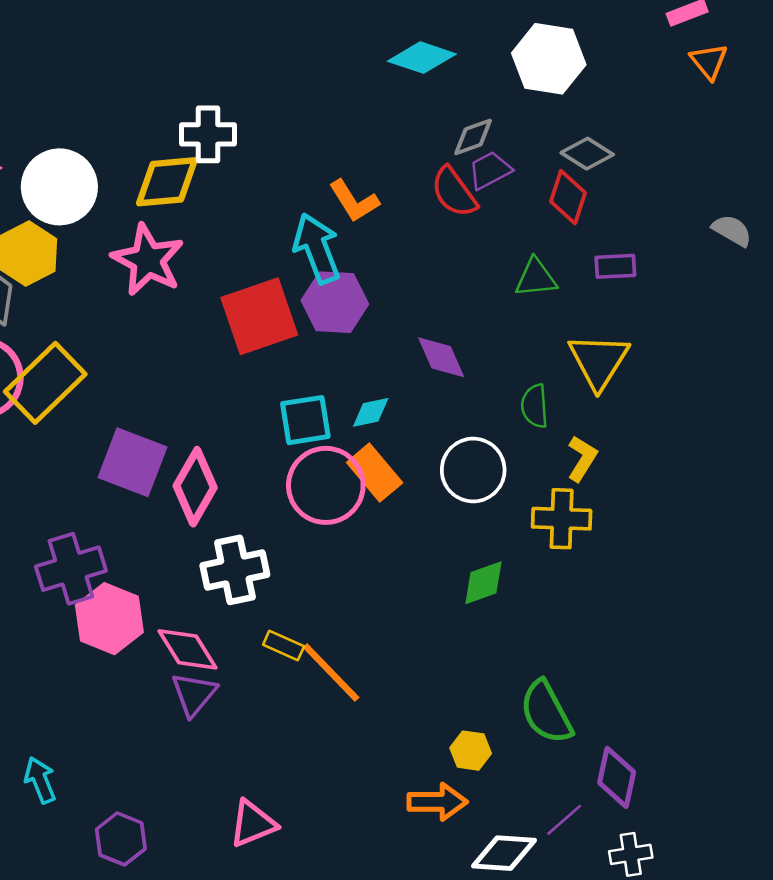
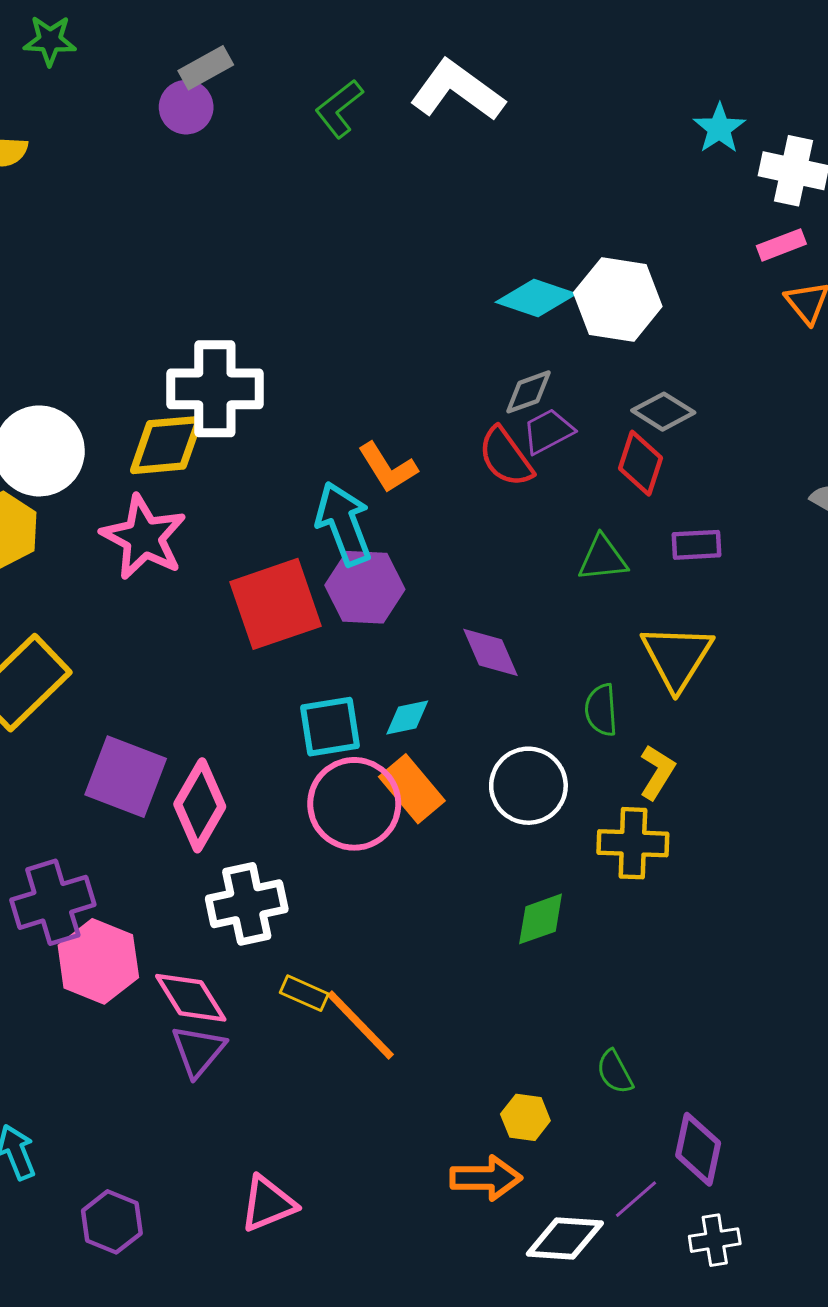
cyan diamond: (422, 58) -> (536, 298), moved
white cross: (208, 134) -> (215, 389), size x1.4
green semicircle: (546, 712) -> (615, 1072), size x0.6

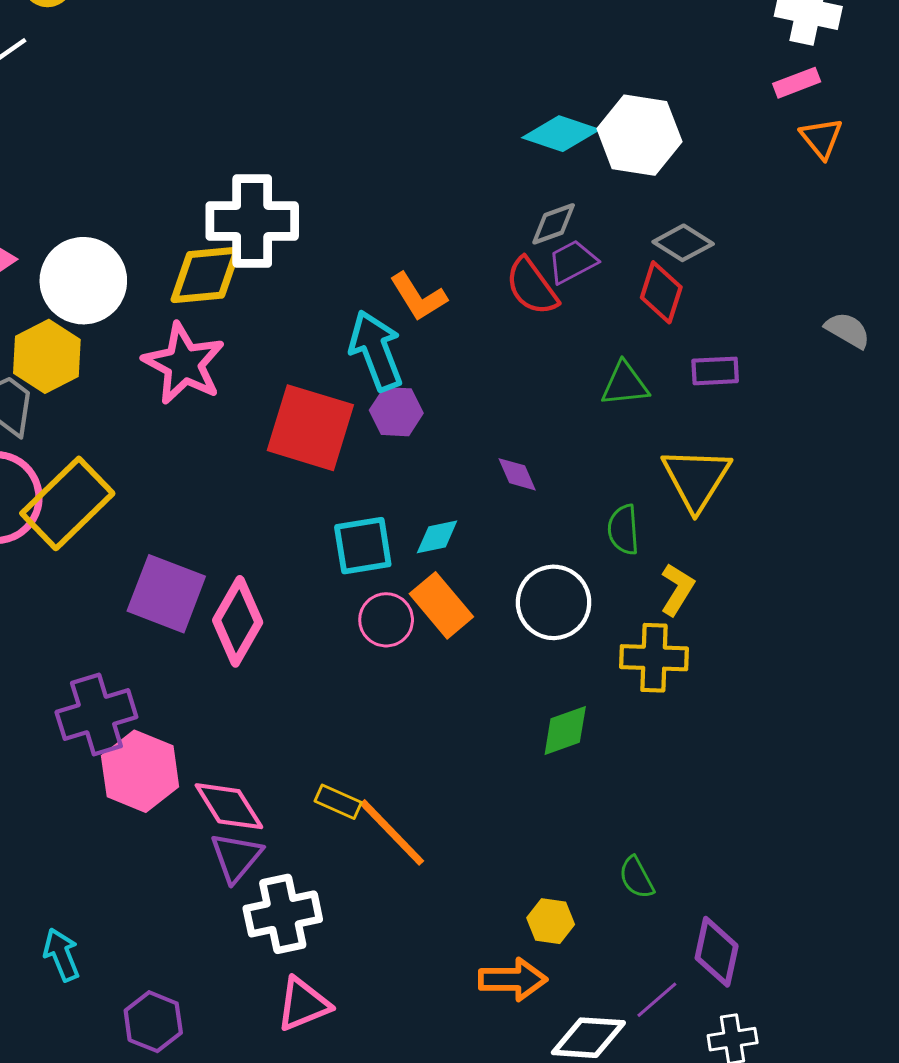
purple hexagon: (365, 587) -> (396, 412), size x0.7
red square: (275, 604) -> (310, 428), turned 36
purple diamond: (491, 652) -> (517, 474), size x0.7
pink circle: (354, 804) -> (386, 620), size x0.6
white cross: (247, 904) -> (283, 914), moved

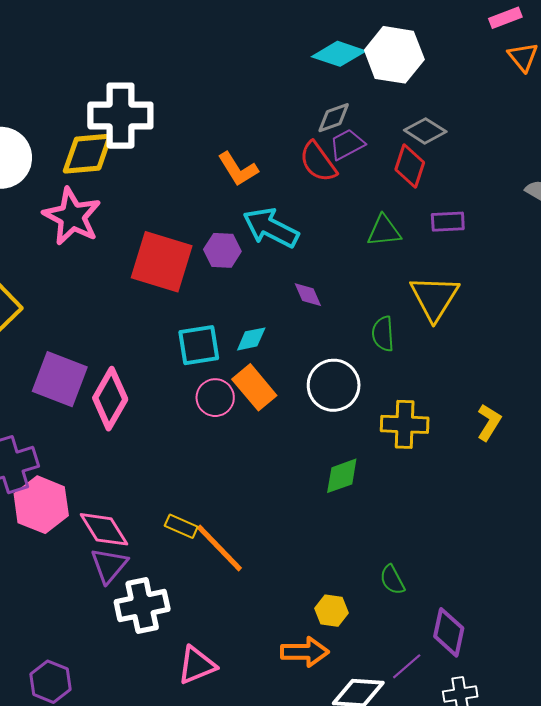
cyan arrow: (376, 351) -> (271, 228), moved, turned -42
yellow L-shape: (677, 589) -> (489, 422), moved
pink triangle: (303, 1004) -> (197, 665), moved

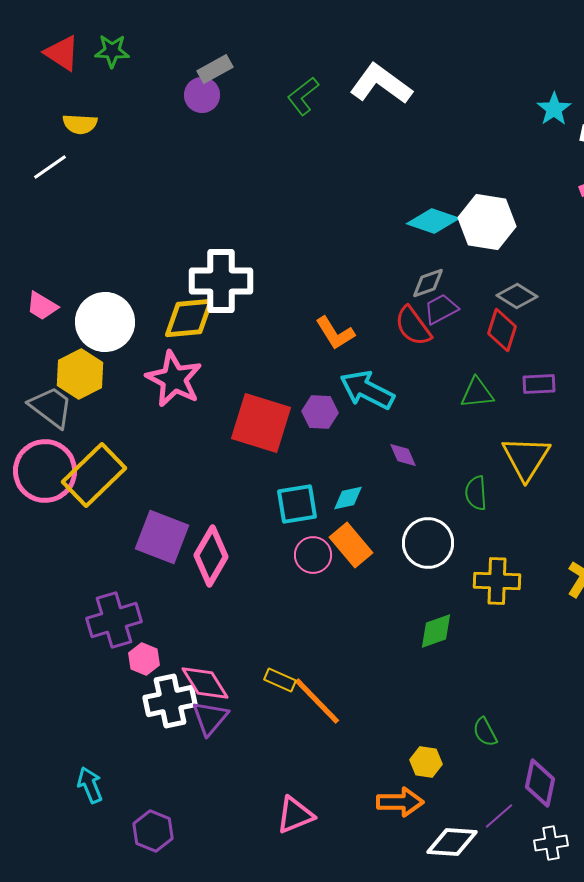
pink hexagon: (41, 505) -> (144, 659), size x0.6
white cross: (142, 606) -> (170, 701), moved

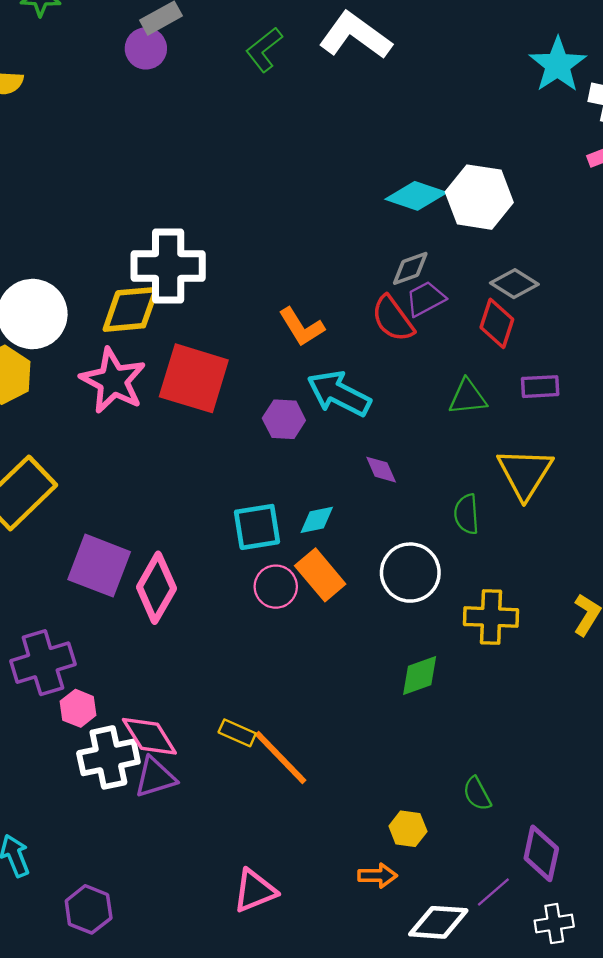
cyan star: (554, 109) -> (558, 65), size x1.4
red square: (261, 423) -> (194, 378), moved
purple triangle: (210, 718) -> (155, 777), turned 33
orange arrow: (400, 802) -> (378, 876), size x0.7

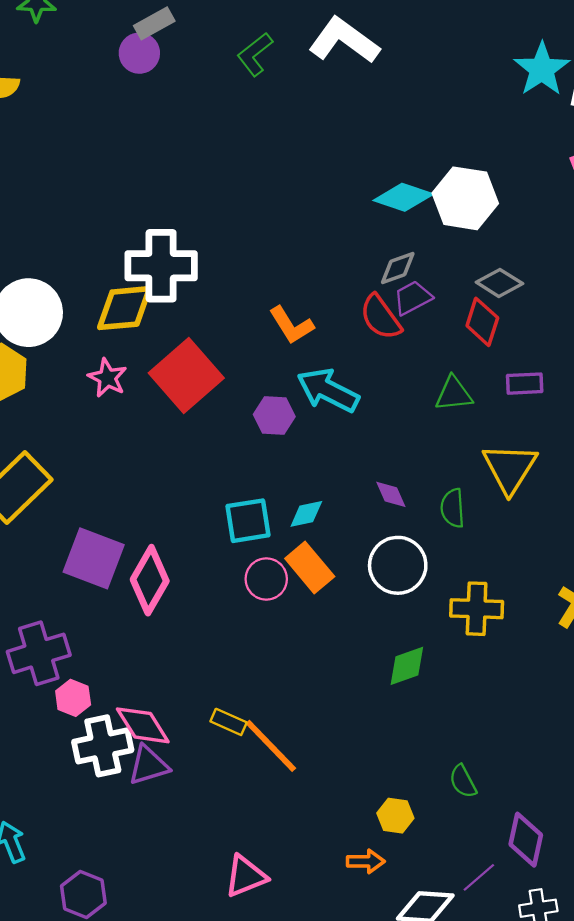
red square: (194, 378) -> (186, 376), turned 32
pink star: (113, 381) -> (107, 378), size x0.6
purple diamond: (381, 470) -> (391, 494), moved

